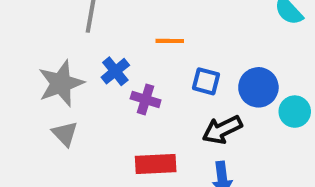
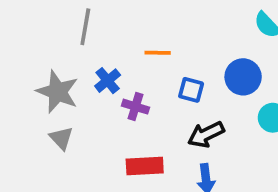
gray star: (61, 83) -> (58, 92), turned -30
blue circle: (258, 87) -> (243, 77), moved

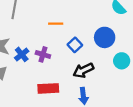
blue cross: (108, 81) -> (22, 54), moved
blue square: (191, 90) -> (75, 45), turned 32

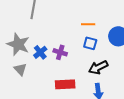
orange line: (56, 24) -> (88, 24), moved
blue square: (75, 45) -> (90, 43), turned -32

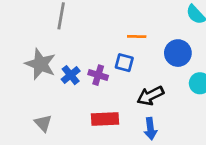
blue square: (90, 43) -> (124, 63), moved
gray triangle: (20, 69) -> (43, 123), moved

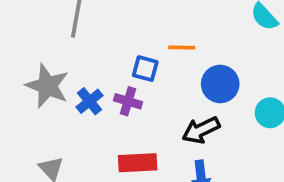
blue circle: (178, 53) -> (220, 84), moved
blue square: (124, 63) -> (145, 69), moved

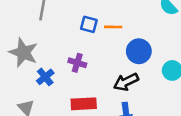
blue square: (145, 69) -> (89, 24), moved
blue cross: (90, 101) -> (45, 77), moved

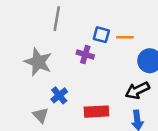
purple cross: (77, 63) -> (85, 55), moved
blue cross: (45, 77) -> (59, 95), moved

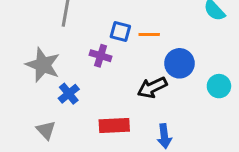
black arrow: (137, 90) -> (152, 88), moved
blue cross: (59, 95) -> (69, 94), moved

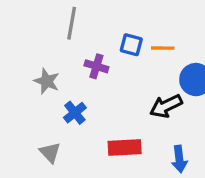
purple cross: (101, 56) -> (96, 66), moved
gray star: (43, 65) -> (47, 81), size x0.7

